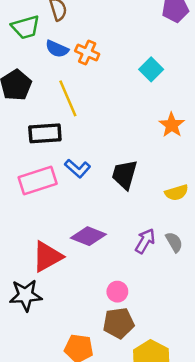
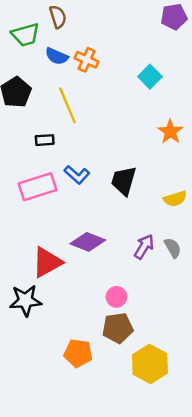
black rectangle: (45, 133) -> (45, 140), size x0.6

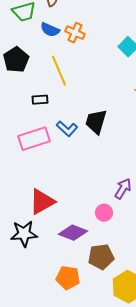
black trapezoid: (124, 181) -> (96, 122), moved
purple diamond: (88, 242) -> (73, 233), moved
pink circle: (116, 297) -> (104, 213), moved

